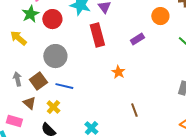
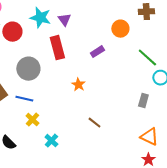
gray circle: (55, 56) -> (28, 69), moved
yellow cross: (53, 107) -> (32, 120), moved
brown line: (134, 110) -> (94, 123), turned -32

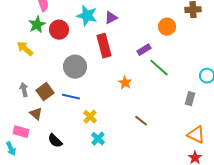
purple triangle: (64, 20) -> (111, 18), turned 40
green line: (147, 58) -> (159, 68), moved
yellow cross: (32, 120) -> (90, 117), moved

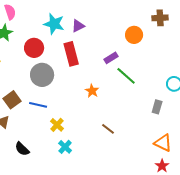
red circle: (59, 30) -> (34, 48), moved

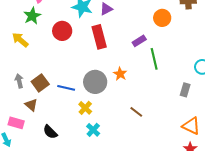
gray circle: (42, 75) -> (95, 82), moved
green line: (126, 76) -> (154, 59), turned 35

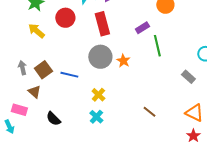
yellow arrow: (20, 40) -> (36, 31), moved
gray circle: (95, 82) -> (100, 57), moved
gray rectangle: (185, 90) -> (188, 77), turned -64
yellow cross: (85, 108) -> (98, 95), moved
brown line: (136, 112) -> (149, 112), moved

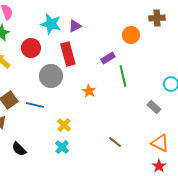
gray circle: (100, 57) -> (51, 76), moved

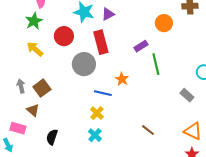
blue line: (35, 105) -> (103, 93), moved
black semicircle: (19, 149) -> (52, 137), turned 63

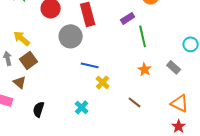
yellow arrow: (35, 49) -> (22, 38), moved
orange star: (122, 79) -> (145, 69), moved
yellow cross: (97, 113) -> (103, 82), moved

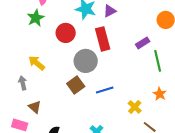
brown square: (29, 60) -> (76, 85), moved
blue line: (90, 65) -> (105, 90), turned -30
yellow cross: (103, 82) -> (135, 107), moved

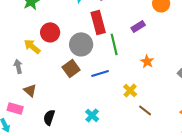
red circle: (66, 33) -> (50, 32), moved
green line: (158, 61) -> (114, 44), moved
orange star: (160, 94) -> (147, 61), moved

